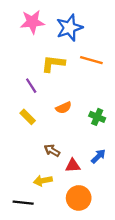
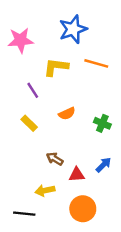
pink star: (32, 22) -> (21, 40), moved

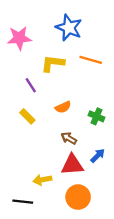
blue star: (73, 29) -> (69, 28), turned -30
brown arrow: (55, 159) -> (69, 138), moved
red triangle: (77, 175) -> (72, 165), size x1.5

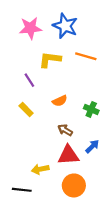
pink star: (19, 38) -> (30, 28), moved

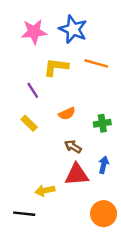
green cross: (91, 109) -> (102, 123), turned -32
blue arrow: (92, 146) -> (104, 165), turned -32
orange circle: (74, 185) -> (104, 214), moved

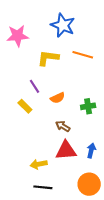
pink star: (34, 32) -> (18, 36), moved
purple line: (33, 90) -> (34, 86), moved
blue arrow: (104, 165) -> (91, 150), moved
black line: (24, 214) -> (43, 187), moved

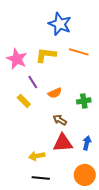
pink star: (18, 36) -> (17, 59), moved, turned 30

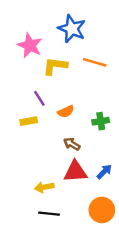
pink star: (17, 59) -> (30, 46), moved
yellow rectangle: (24, 101) -> (29, 121), turned -56
blue arrow: (87, 143) -> (104, 172), turned 32

